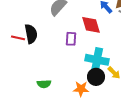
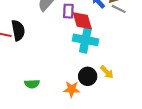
purple rectangle: (71, 39) -> (68, 11), moved
cyan cross: (97, 60) -> (85, 40), moved

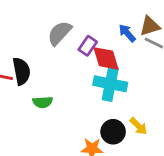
purple rectangle: (68, 11) -> (88, 46), turned 32
green semicircle: (32, 84) -> (43, 102), moved

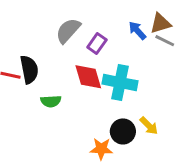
red diamond: (106, 58) -> (88, 77), moved

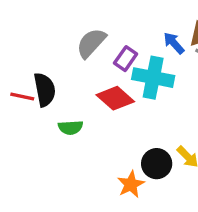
red diamond: (88, 77) -> (115, 98), turned -32
cyan cross: (120, 82) -> (153, 78), moved
orange star: (101, 149) -> (131, 184), turned -30

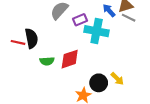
purple rectangle: (126, 59) -> (80, 20), turned 32
red diamond: (115, 98) -> (70, 59), moved, turned -60

